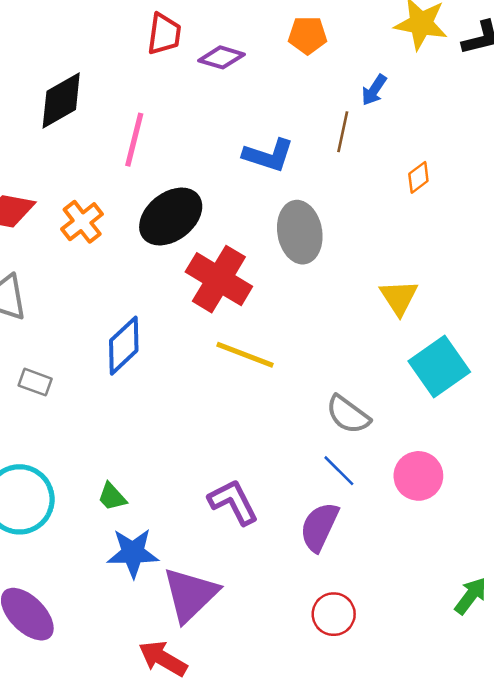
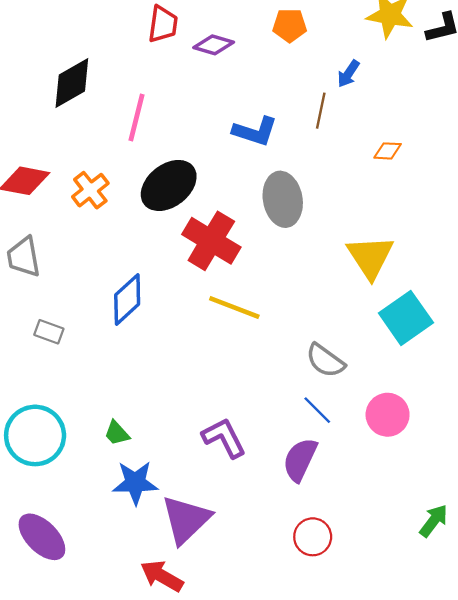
orange diamond: (418, 177) -> (388, 151), turned 40
yellow triangle: (399, 297) -> (370, 257), size x1.4

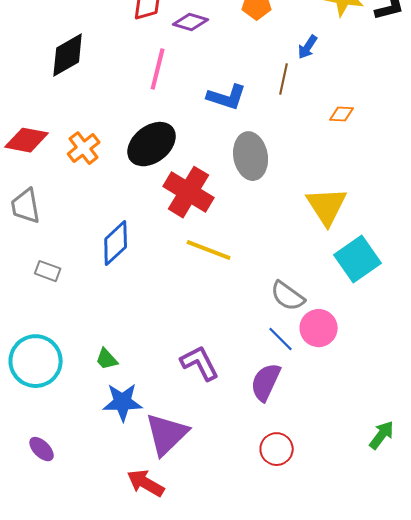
pink line: (136, 118) -> (158, 69), moved
pink circle: (388, 415) -> (319, 328), moved
purple ellipse: (42, 537) -> (42, 449), size x0.6

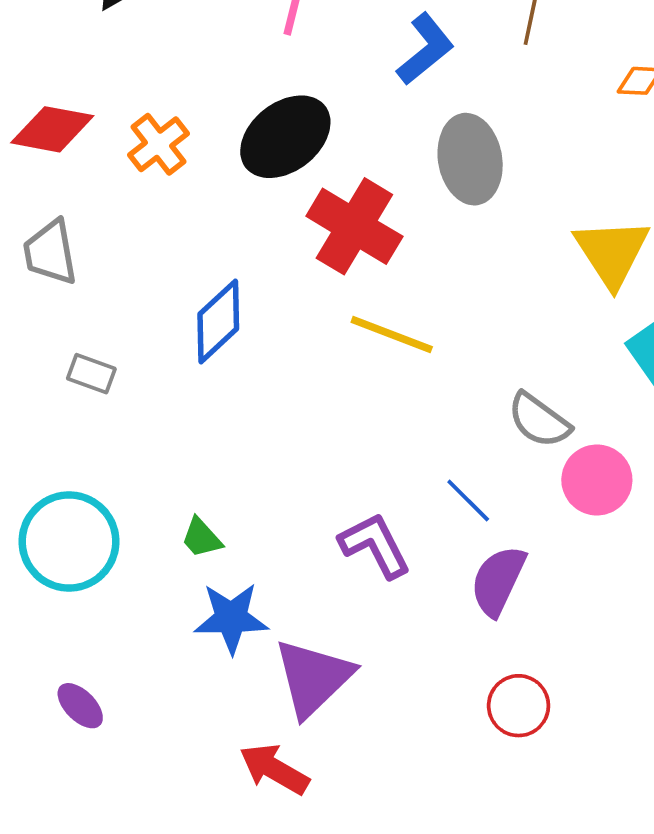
blue L-shape: (227, 97) -> (425, 49), turned -57
blue line: (281, 339) -> (468, 500), moved

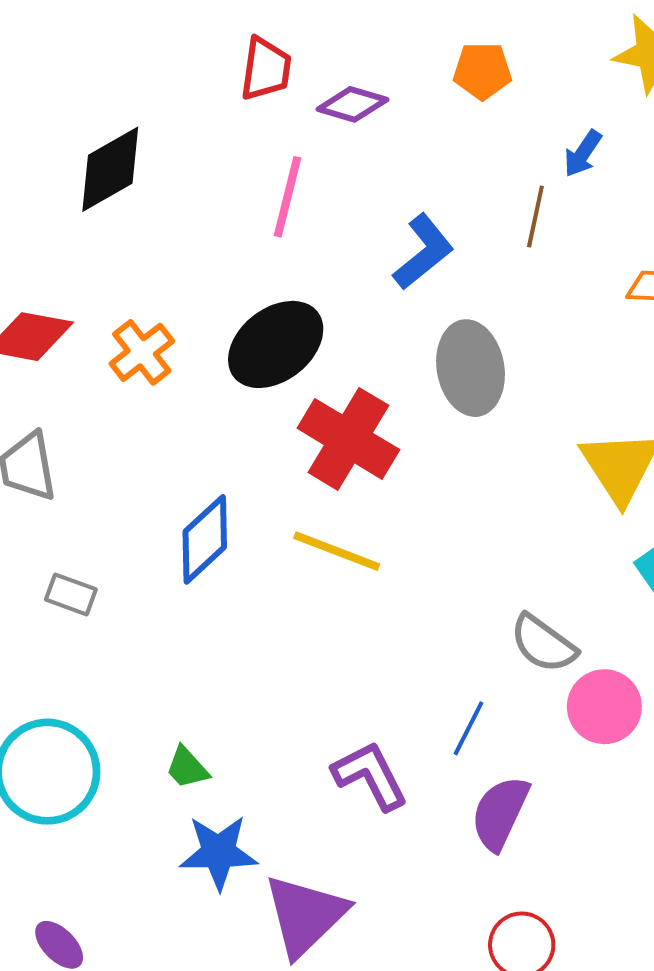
yellow line: (392, 334) -> (337, 551), moved
blue line: (468, 500) -> (469, 728), turned 72

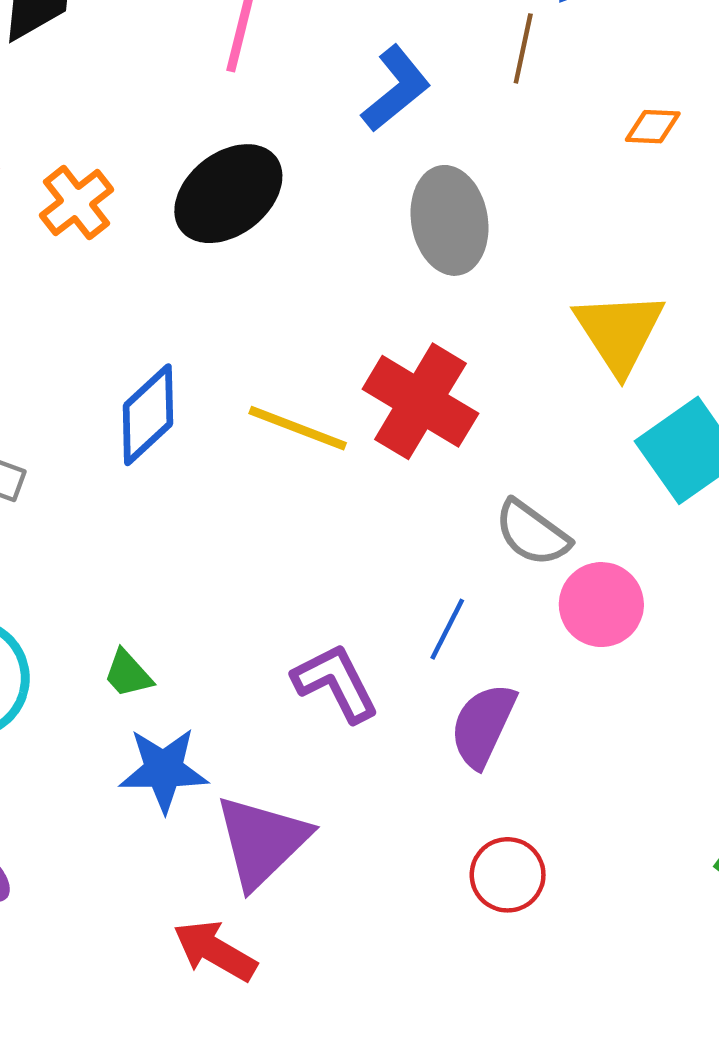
red cross: (348, 439) -> (420, 401), moved

